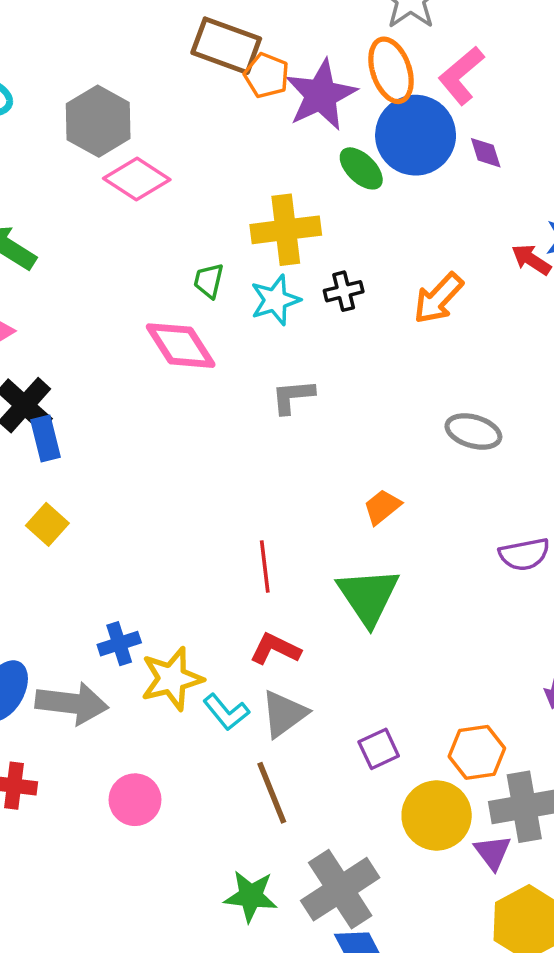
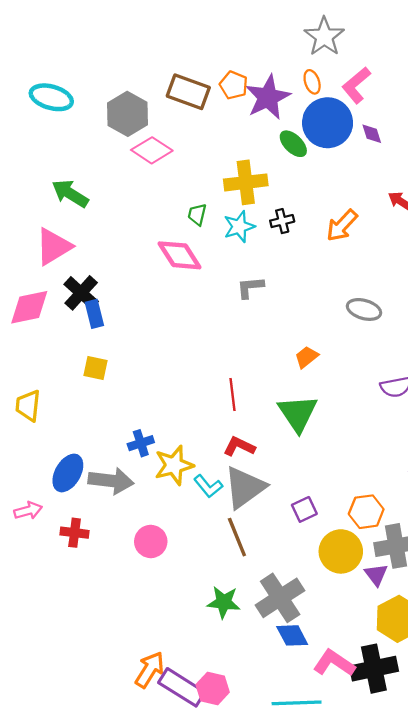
brown rectangle: (226, 46) -> (188, 92), moved
orange ellipse: (391, 70) -> (312, 82), size x0.6
yellow square: (47, 524) -> (95, 368), turned -30
gray triangle: (284, 714) -> (245, 487), size x1.4

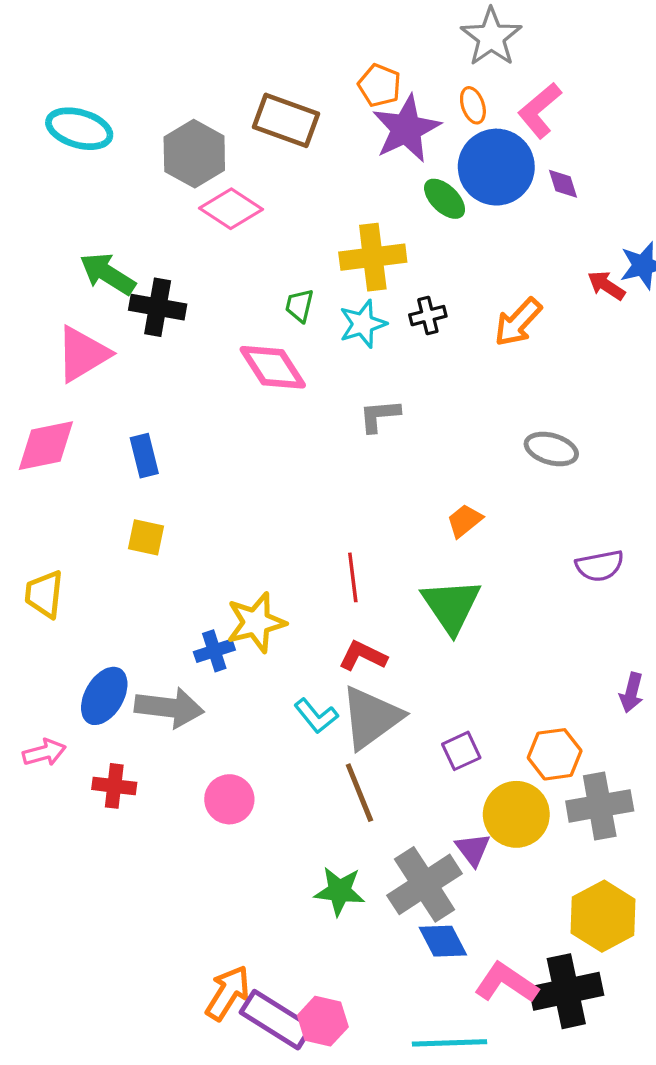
orange pentagon: (234, 85) -> (379, 85), moved
black cross: (81, 293) -> (158, 307), moved, turned -32
yellow star: (174, 465) -> (256, 622), moved
purple triangle: (376, 575) -> (473, 849), moved

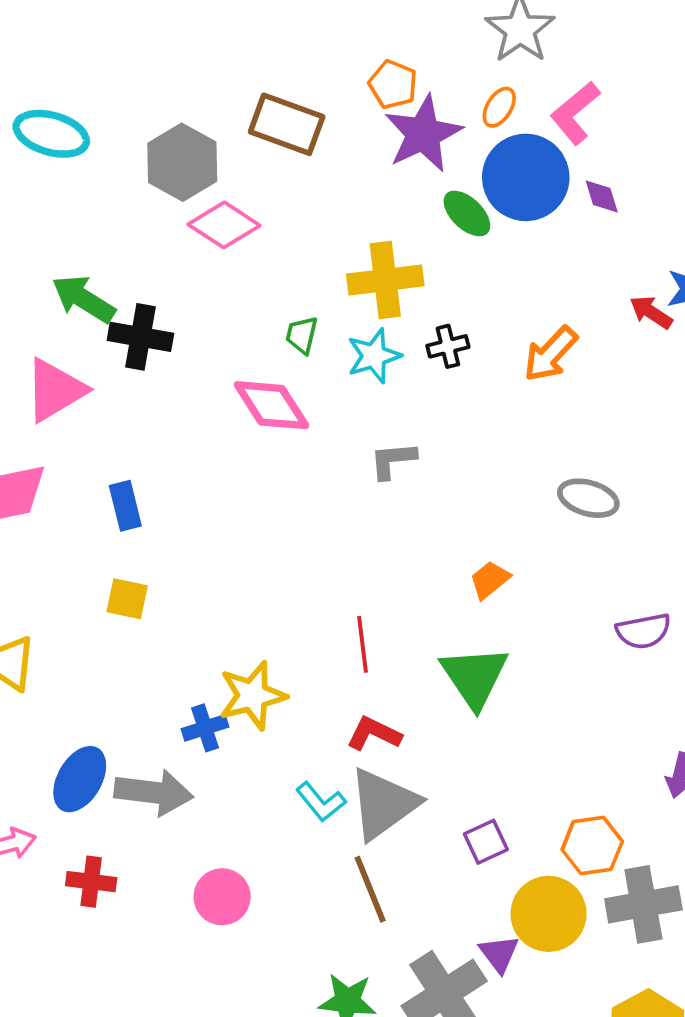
orange ellipse: (473, 105) -> (499, 107), turned 51

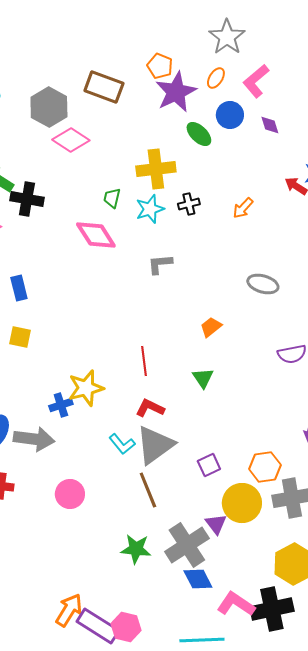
blue circle: (526, 177) -> (230, 115), size x0.6
orange arrow: (550, 354) -> (243, 208), size x0.7
green triangle: (475, 677) -> (203, 378), size x0.6

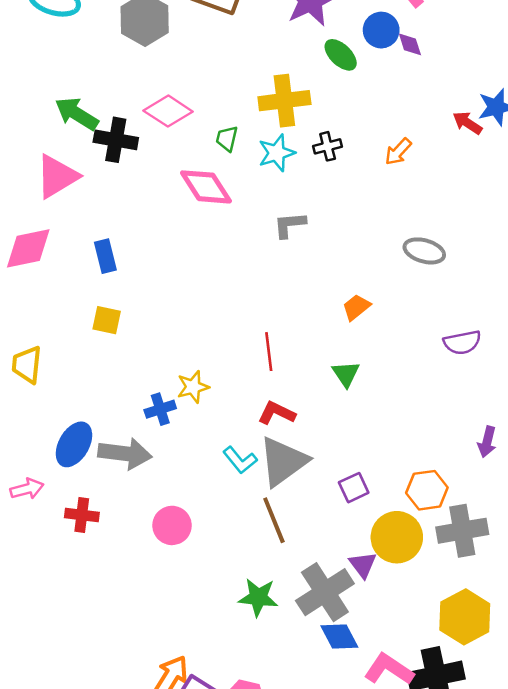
purple diamond: (270, 125) -> (410, 44), moved
pink diamond: (71, 140) -> (168, 111), moved
yellow star: (86, 388) -> (193, 387), size x0.7

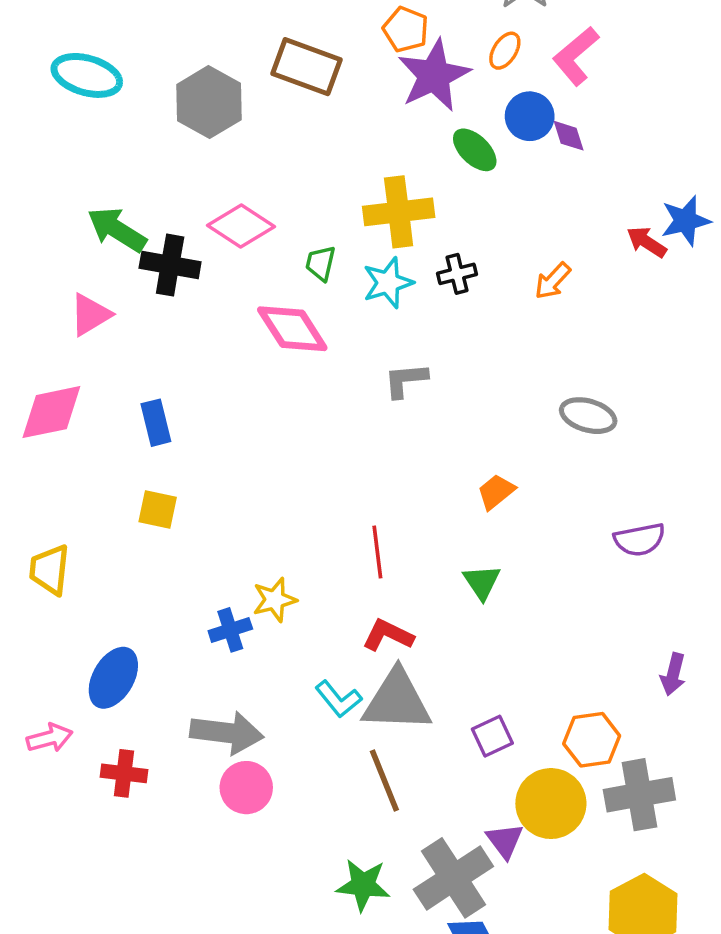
pink triangle: (57, 176) -> (90, 315), size x0.7
gray arrow: (125, 454) -> (227, 733), moved
gray triangle: (283, 461) -> (397, 701), turned 38

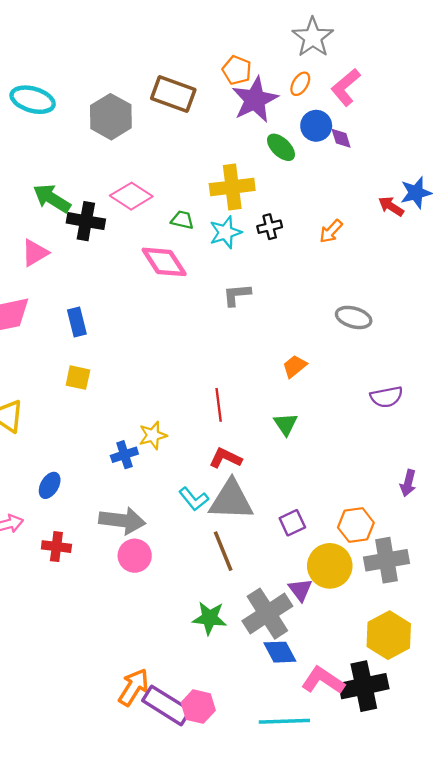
green trapezoid: (321, 263) -> (182, 220), turned 90
blue ellipse: (113, 678) -> (50, 485), size x0.7

